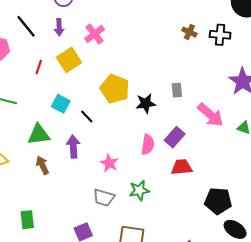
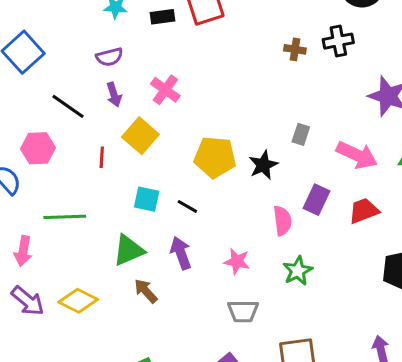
gray rectangle: (177, 90) -> (301, 134), turned 40
red trapezoid: (182, 167) -> (364, 211), moved
green star: (139, 190) -> (298, 271), moved

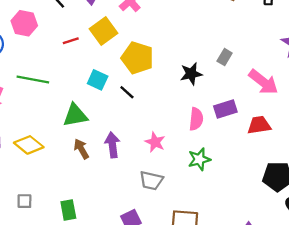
red line: (102, 157) -> (71, 41), turned 56
yellow pentagon: (215, 157) -> (137, 58), moved
purple rectangle: (317, 200) -> (225, 109), turned 35
purple arrow: (181, 253) -> (112, 145), moved

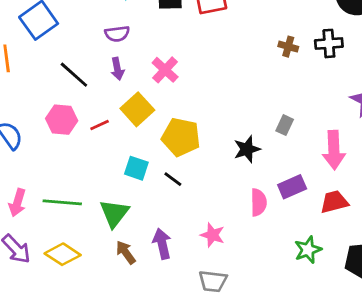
pink hexagon: (24, 23) -> (62, 120), moved
green line: (33, 79) -> (62, 202), moved
pink arrow: (263, 82) -> (334, 150), turned 56
green triangle: (75, 115) -> (114, 213), turned -36
green star: (199, 159) -> (308, 250), moved

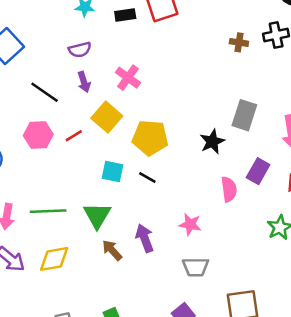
gray rectangle: (285, 125) -> (244, 115), size x1.6
purple rectangle: (292, 187) -> (258, 171), turned -30
yellow diamond: (63, 254) -> (54, 259), turned -36

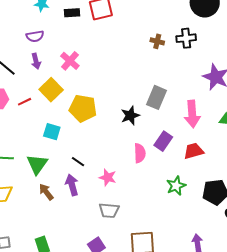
black line: (147, 177) -> (78, 162), moved

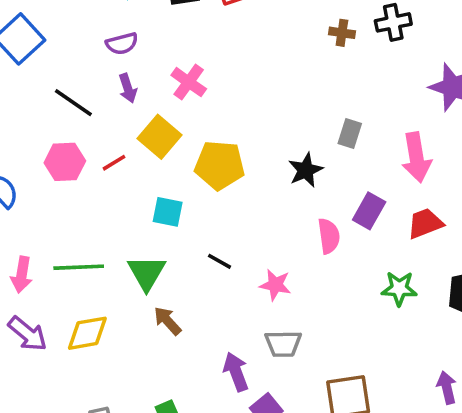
gray rectangle: (156, 97) -> (350, 133), size x0.7
purple arrow: (72, 185) -> (236, 372), moved
green star: (176, 186) -> (399, 289), turned 30

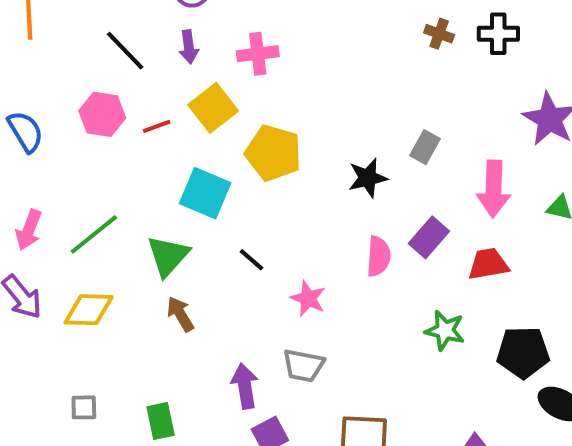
pink cross: (189, 82) -> (258, 54), turned 36
cyan square: (168, 212) -> (205, 193), size x1.4
green line: (79, 267) -> (94, 234), turned -48

